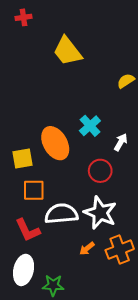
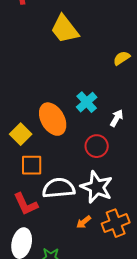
yellow square: (22, 159) -> (21, 134), turned -35

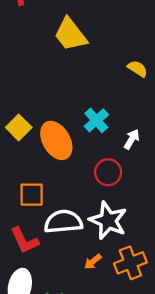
yellow semicircle: (122, 58) -> (138, 69), turned 66
yellow square: (21, 134) -> (19, 127), moved

